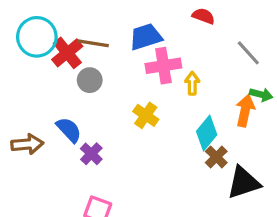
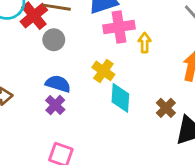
blue semicircle: (69, 130) -> (58, 84), moved, turned -30
cyan diamond: (207, 133) -> (120, 98), moved, turned -36

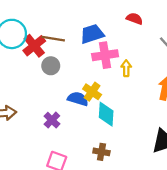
blue semicircle: (58, 84) -> (78, 99), moved
brown cross: (166, 108) -> (101, 152), moved, turned -35

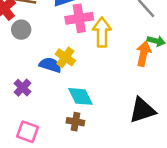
yellow arrow: (126, 68) -> (102, 32), size x1.6
cyan diamond: (106, 114) -> (80, 96), moved, turned -30

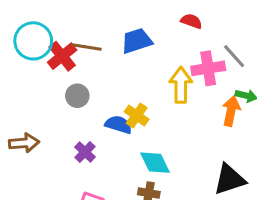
pink cross: (79, 18) -> (208, 68), moved
gray circle: (21, 30) -> (77, 96), moved

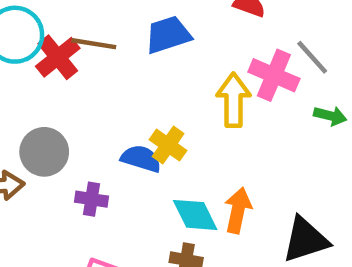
pink cross: (208, 68) -> (274, 75), turned 32
gray circle: (77, 96) -> (44, 152), moved, size x1.4
orange arrow: (231, 111) -> (238, 210), moved
purple cross: (85, 152) -> (92, 199), turned -35

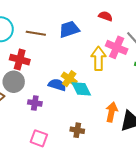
red cross: (58, 57) -> (20, 60), moved, turned -36
orange arrow: (238, 210) -> (112, 112), moved
cyan diamond: (195, 215) -> (81, 89), moved

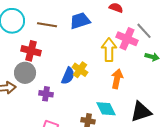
blue semicircle: (57, 85) -> (68, 76), turned 96
cyan diamond: (81, 89) -> (106, 109), moved
orange arrow: (112, 112) -> (117, 79), moved

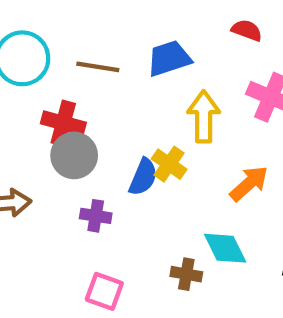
yellow arrow: (109, 50) -> (204, 117), moved
gray circle: (25, 73) -> (74, 155), moved
orange arrow: (117, 79) -> (249, 183), turned 36

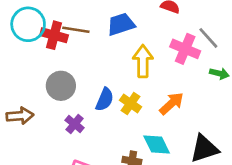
red cross: (63, 123) -> (54, 35), moved
yellow cross: (169, 164) -> (131, 104), moved
purple cross: (96, 216) -> (75, 124), turned 30

